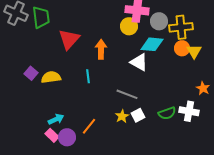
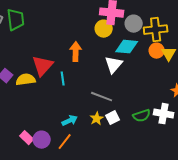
red triangle: (69, 39) -> (43, 66), moved
white triangle: (139, 62) -> (114, 65), turned 42
cyan arrow: (56, 119) -> (70, 121), moved
orange line: (89, 126) -> (65, 142), moved

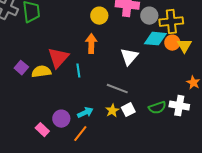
yellow circle: (104, 29) -> (99, 16), moved
cyan diamond: (127, 47) -> (155, 39), moved
purple circle: (42, 140) -> (61, 119), moved

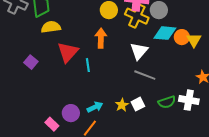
yellow cross: (171, 22) -> (137, 16), moved, turned 30
yellow semicircle: (41, 72) -> (51, 27), moved
gray line: (117, 89) -> (145, 75), moved

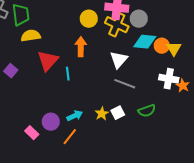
white cross: (189, 100) -> (169, 79), moved

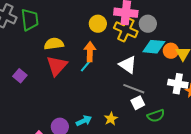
yellow semicircle: (31, 36) -> (54, 44), moved
white triangle: (119, 60) -> (128, 65), turned -36
cyan line: (68, 74) -> (86, 66), moved, turned 48
white square: (118, 113) -> (138, 103), moved

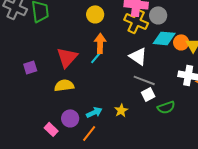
yellow circle: (98, 24) -> (95, 14), moved
yellow semicircle: (54, 44) -> (64, 85), moved
purple square: (20, 76) -> (30, 67), turned 32

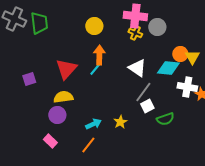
yellow cross: (136, 21) -> (135, 33), size x0.6
cyan diamond: (164, 38) -> (168, 68), moved
gray line: (144, 80) -> (143, 92), turned -75
purple circle: (70, 118) -> (57, 115), moved

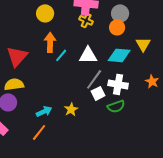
gray circle: (157, 27) -> (120, 13), moved
orange circle: (180, 54) -> (117, 27), moved
white triangle: (137, 68) -> (88, 55), turned -36
cyan line: (95, 69) -> (61, 55), moved
white cross: (187, 87) -> (118, 84), moved

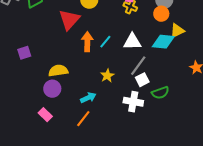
orange arrow: (50, 42) -> (87, 42), moved
yellow triangle: (143, 44) -> (177, 31), moved, turned 35
red triangle: (17, 56) -> (69, 20), moved
white cross: (118, 84) -> (133, 102), moved
yellow star: (71, 109) -> (107, 76), moved

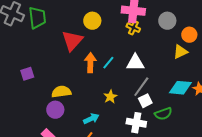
orange circle: (161, 14) -> (189, 35), moved
cyan diamond: (163, 42) -> (180, 88), moved

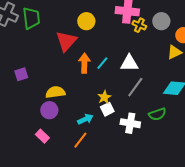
yellow cross: (133, 28) -> (139, 25), moved
white square: (145, 101) -> (107, 109), moved

